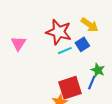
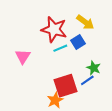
pink triangle: (18, 43) -> (23, 56), moved
blue line: (92, 83) -> (87, 80), turned 32

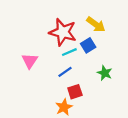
blue line: (87, 80) -> (65, 72), moved
red square: (66, 86) -> (75, 92), size x0.6

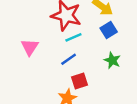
blue square: (88, 45) -> (109, 30), moved

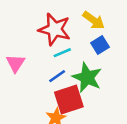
green star: (112, 60) -> (87, 77), moved, size x1.6
red square: (79, 81) -> (69, 100), size x1.6

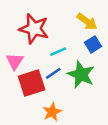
red star: (55, 29) -> (34, 29), moved
red square: (69, 100) -> (32, 83), moved

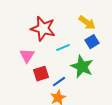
blue line: (53, 73) -> (59, 82), moved
red square: (32, 83) -> (41, 74), size x0.7

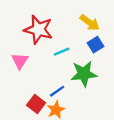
green star: (82, 67) -> (84, 74), turned -30
red square: (41, 74) -> (36, 104), moved, turned -35

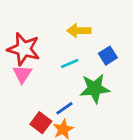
yellow arrow: (90, 23) -> (79, 31), moved, turned 144
red star: (38, 30) -> (24, 49), moved

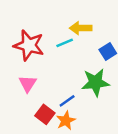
cyan line: (70, 63) -> (65, 43), moved
pink triangle: (22, 74) -> (28, 84), moved

